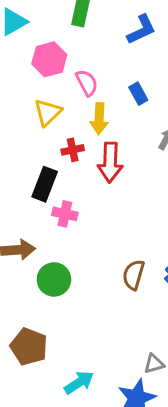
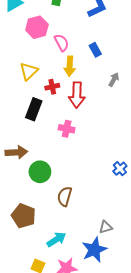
yellow triangle: (48, 112) -> (29, 71), moved
pink cross: (65, 214) -> (67, 129), moved
brown semicircle: (134, 275) -> (65, 196), moved

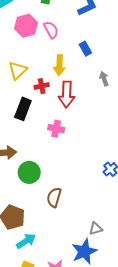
pink semicircle: (61, 43) -> (51, 30), moved
gray arrow: (114, 80) -> (104, 79), turned -48
cyan arrow: (56, 239) -> (26, 241), moved

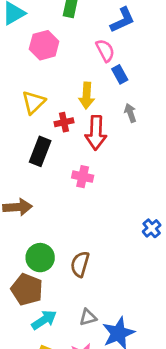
pink semicircle: (51, 30) -> (105, 50), moved
gray arrow: (104, 79) -> (130, 113), moved
green circle: (29, 172) -> (40, 258), moved
gray triangle: (96, 229) -> (88, 317), moved

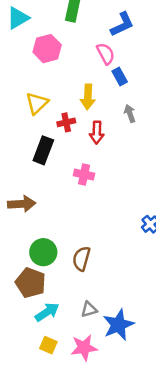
red arrow: (96, 133) -> (97, 133), size x0.7

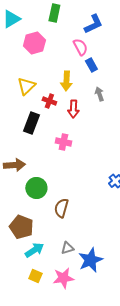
red cross: (66, 122) -> (49, 101), turned 32
green circle: (43, 252) -> (36, 188), moved

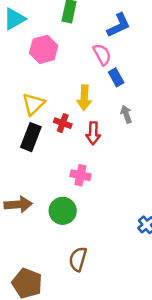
black rectangle: (31, 123) -> (31, 137), moved
green circle: (36, 188) -> (63, 211), moved

